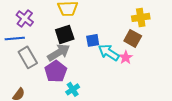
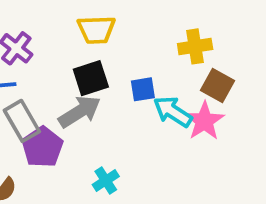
yellow cross: (141, 17) -> (195, 46), moved
pink star: (126, 57) -> (204, 121), size x1.5
purple pentagon: (56, 71) -> (42, 147), moved

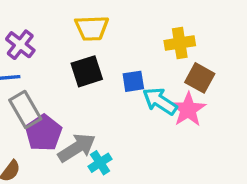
gray arrow: (80, 112) -> (77, 148), moved

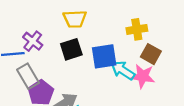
purple cross: (20, 45) -> (33, 41), moved
blue square: (133, 81) -> (104, 56), size x1.6
pink star: (188, 110) -> (143, 76), turned -30

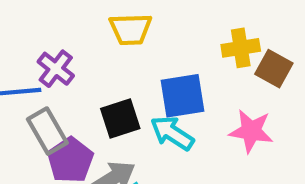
black square: (71, 49) -> (120, 119), moved
brown square: (151, 54) -> (274, 69), moved
cyan arrow: (123, 70) -> (172, 133), moved

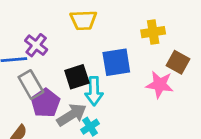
brown square: (274, 69) -> (178, 62), moved
cyan arrow: (172, 133) -> (94, 91), moved, turned -124

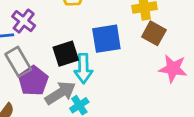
brown square: (178, 62) -> (154, 33), moved
pink star: (160, 85) -> (173, 69), moved

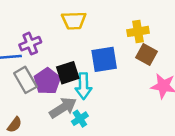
purple cross: (24, 21) -> (30, 44), turned 30
purple pentagon: (33, 81) -> (47, 81), moved

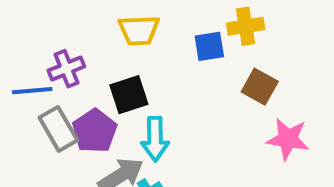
yellow cross: (138, 31) -> (246, 26), moved
blue square: (104, 59) -> (209, 46), moved, size x0.7
black square: (68, 73) -> (129, 95), moved

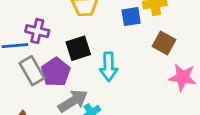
purple cross: (66, 69) -> (37, 31), turned 35
cyan arrow: (155, 139) -> (109, 67), moved

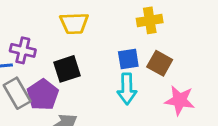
blue square: (131, 17) -> (128, 59), moved
cyan arrow: (109, 67) -> (127, 89), moved

